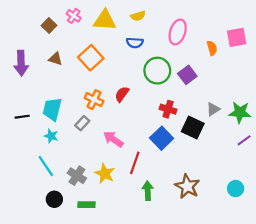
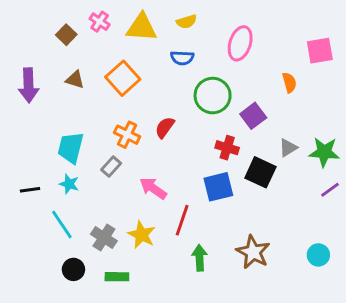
orange semicircle: (212, 48) -> (289, 82), moved
purple square: (187, 75) -> (253, 116), moved
black line: (22, 117) -> (30, 190), moved
blue square: (162, 138) -> (218, 187), turned 30

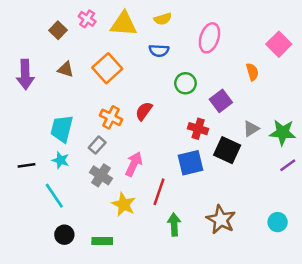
pink square: (320, 51) -> (279, 44), turned -35
green circle: (213, 96) -> (185, 83), size x0.7
pink arrow: (153, 188) -> (134, 164), turned 80
gray cross: (104, 238) -> (101, 175), moved

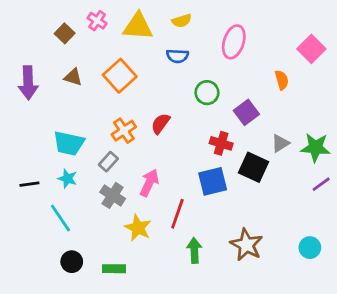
orange cross: (111, 117) -> (124, 131), turned 30
cyan trapezoid: (62, 129) -> (69, 143), turned -92

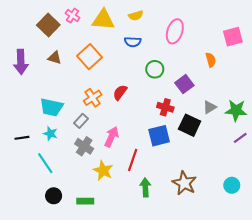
brown square: (65, 33) -> (48, 25), size x1.5
pink square: (311, 49) -> (233, 37), turned 30

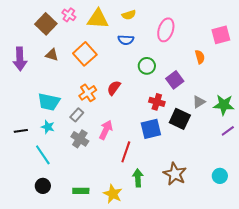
yellow star: (103, 171) -> (113, 194), moved
black circle: (54, 196) -> (43, 186), moved

